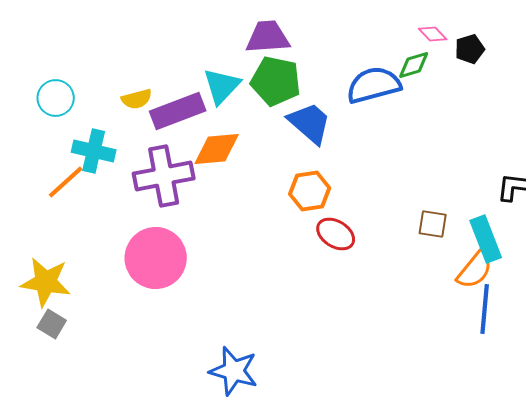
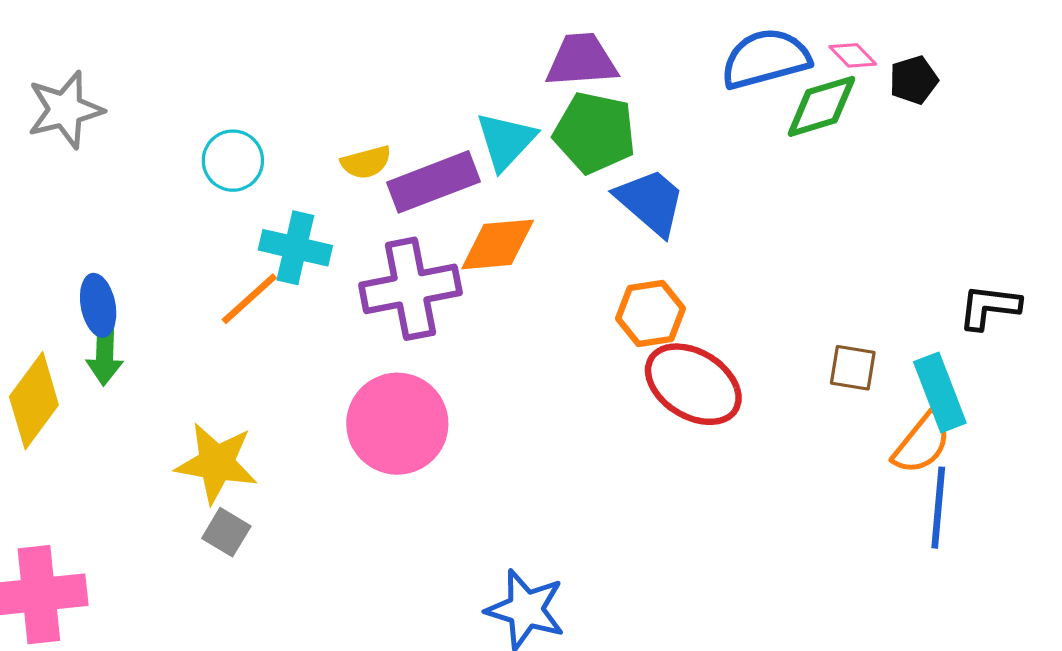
green diamond: (414, 65) -> (822, 106), size x1.4
blue semicircle: (374, 85) -> (766, 59), moved
red ellipse: (336, 234) -> (693, 384), size x1.5

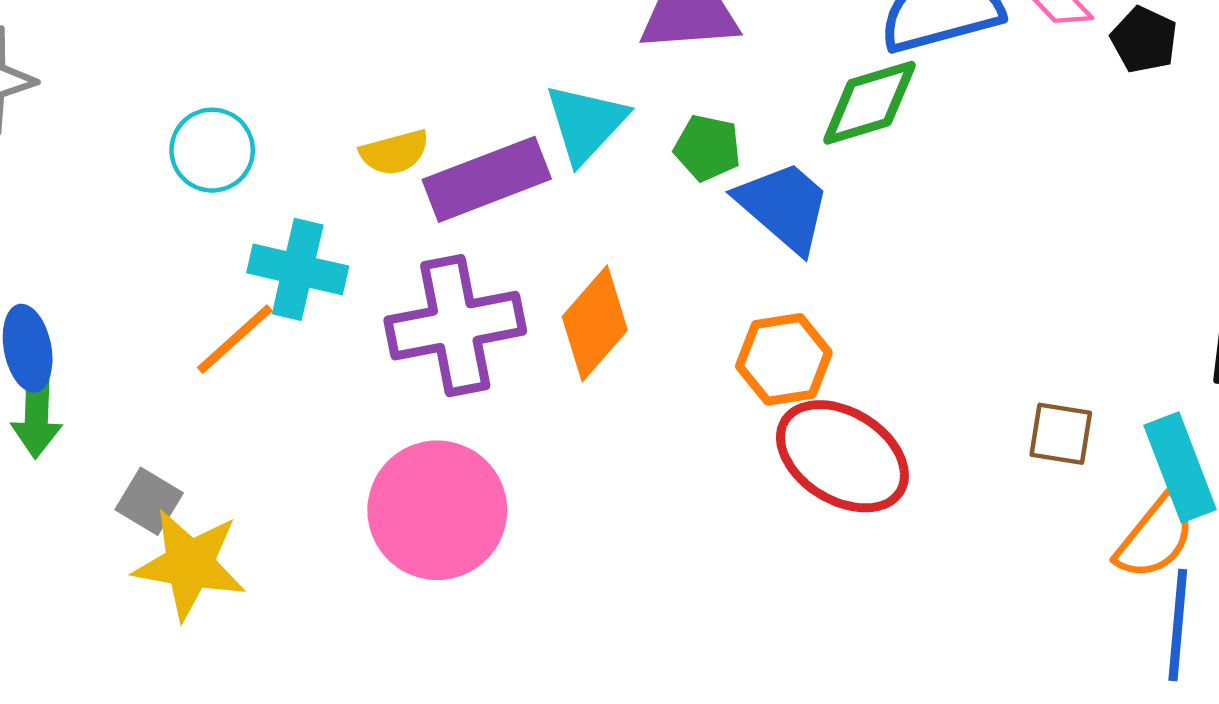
black pentagon: (914, 80) -> (1144, 40), turned -30
green diamond: (822, 106) -> (869, 103), moved
green pentagon: (595, 133) -> (707, 148), moved, size x0.6
orange diamond: (498, 244) -> (595, 323), moved, turned -44
gray square: (226, 532) -> (149, 501), moved

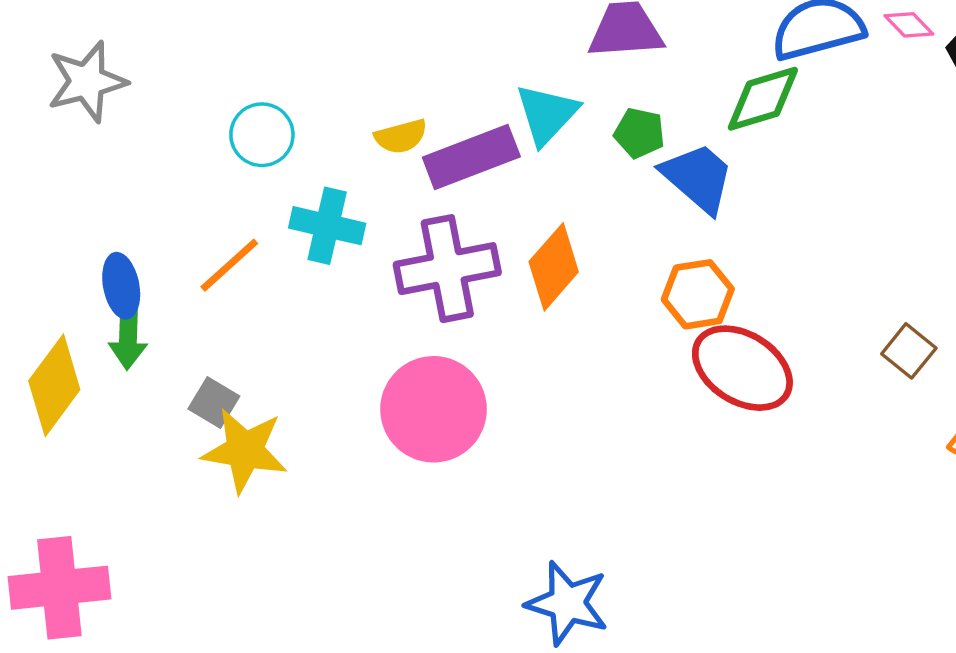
orange line: (235, 339) -> (229, 265), moved
brown square: (1061, 434) -> (909, 351), turned 30

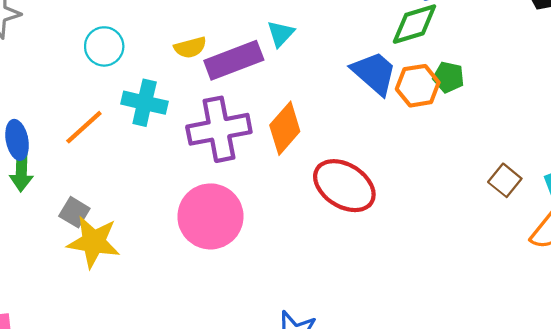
cyan triangle: (547, 114) -> (281, 34), size x0.7
green pentagon: (639, 133) -> (448, 77), moved
orange hexagon: (698, 294) -> (418, 86), moved
red ellipse: (742, 368) -> (344, 186), moved

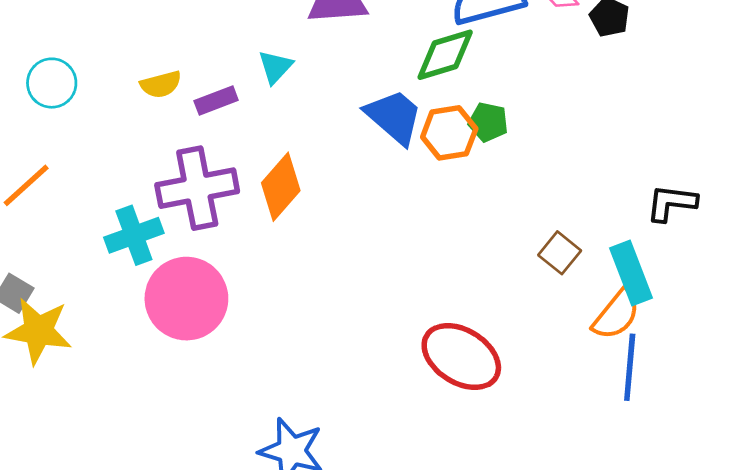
purple rectangle: (234, 60) -> (216, 101), size x0.6
cyan cross: (145, 103) -> (134, 235), moved, turned -33
red ellipse: (344, 186) -> (461, 357), moved

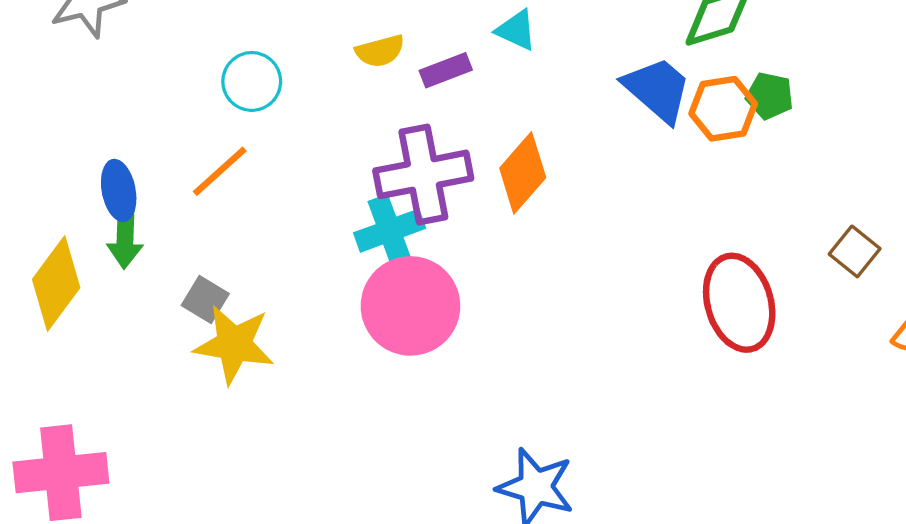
cyan triangle: (275, 67) -> (516, 30), turned -48
cyan circle: (52, 83) -> (252, 81), moved
cyan cross: (134, 235) -> (390, 231), moved
red ellipse: (461, 357) -> (739, 303), moved, turned 42

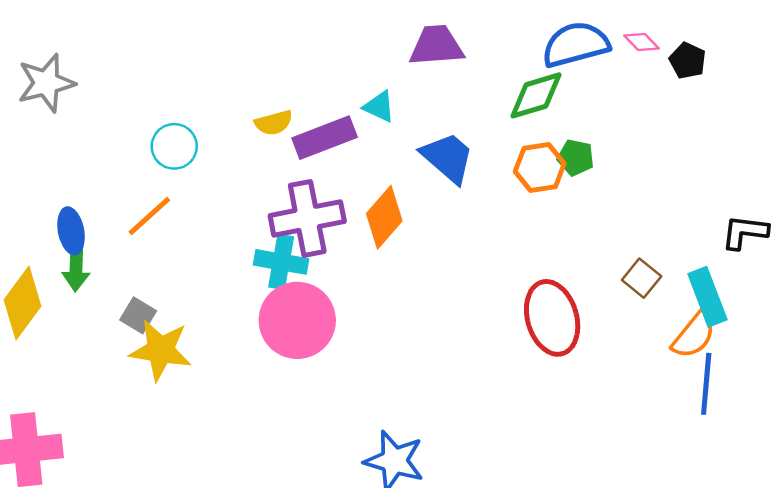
purple rectangle: (446, 70) -> (325, 138), size x1.6
blue trapezoid: (657, 89) -> (448, 158), moved
cyan cross: (390, 231) -> (281, 262), turned 30

